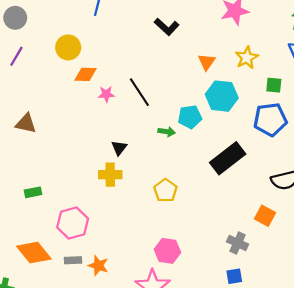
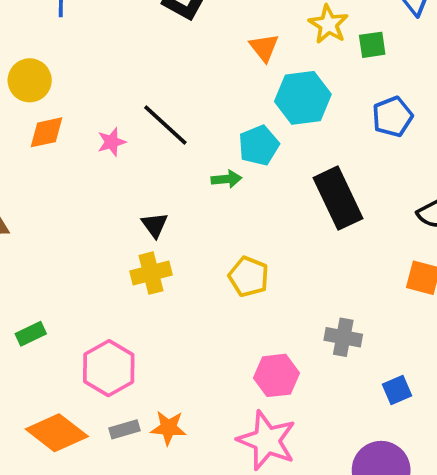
orange diamond: (86, 74) -> (46, 132), moved
green square: (274, 85) -> (372, 45), moved
blue pentagon: (270, 119) -> (392, 117), size x0.7
black rectangle: (228, 158) -> (338, 198), turned -64
gray cross: (238, 243) -> (343, 337), moved

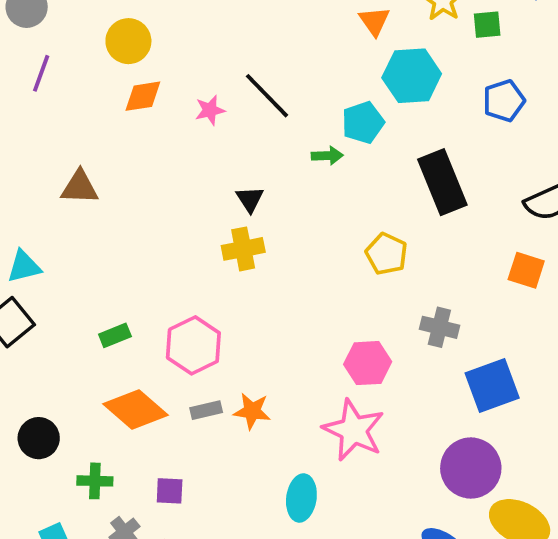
yellow pentagon: (249, 277) -> (386, 254), moved
green rectangle: (31, 334) -> (115, 335), moved
blue square: (397, 390) -> (492, 385), size x1.8

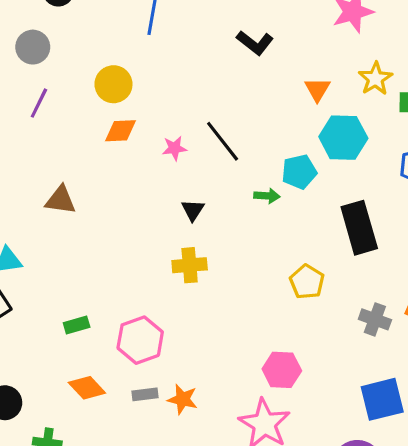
black triangle: (250, 199) -> (193, 210), moved
gray cross: (439, 327) -> (375, 319), moved
orange diamond: (135, 410) -> (87, 388), size x0.7

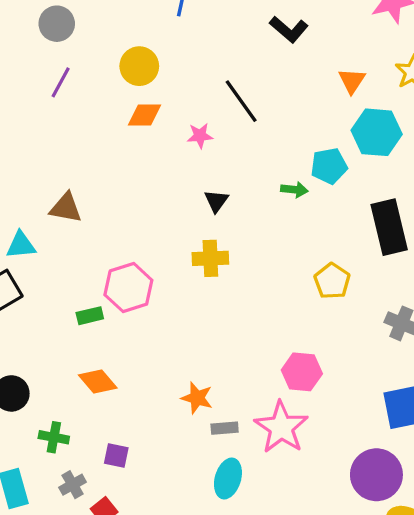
black line: (223, 141) -> (241, 101), moved
brown triangle: (61, 200) -> (66, 208), moved
pink hexagon: (140, 340) -> (128, 287), moved
gray rectangle: (145, 394) -> (225, 428), moved

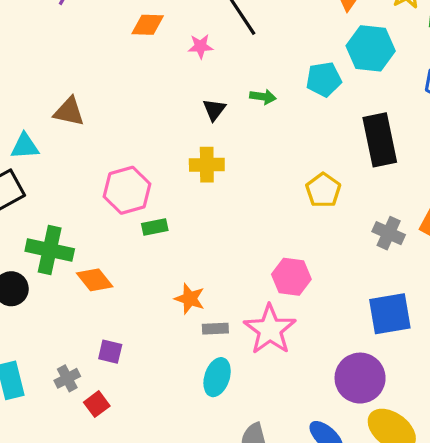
green arrow: (294, 190) -> (263, 97), moved
green rectangle: (90, 316) -> (155, 227), moved
green cross: (54, 437) -> (50, 250), moved, size x1.6

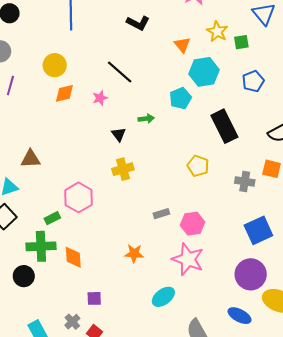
green rectangle: (155, 227) -> (52, 218), moved
orange diamond: (95, 280) -> (73, 257), turned 50
gray rectangle: (215, 329) -> (161, 214), moved
cyan ellipse: (217, 377) -> (163, 297), turned 50

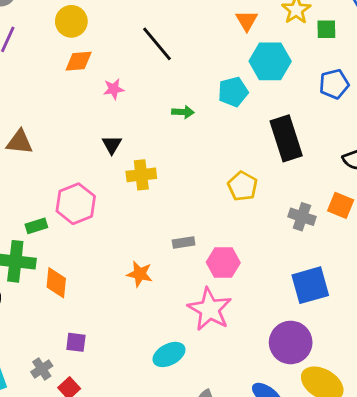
pink star: (100, 98) -> (114, 89), moved
black triangle: (119, 134) -> (112, 145), moved
orange star: (134, 253) -> (140, 274), moved

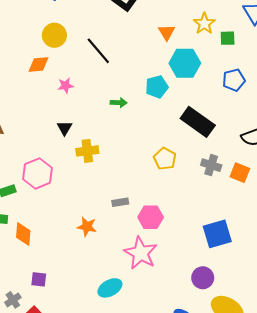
yellow circle: (71, 21) -> (54, 35), moved
black rectangle: (286, 138) -> (198, 122), turned -36
gray cross: (302, 217) -> (211, 165), moved
purple circle: (291, 342) -> (203, 278), size x0.7

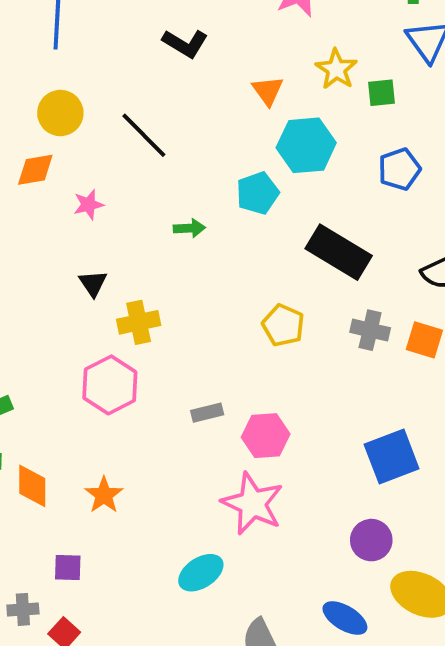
pink hexagon: (38, 173) -> (110, 385), moved
orange star: (87, 227) -> (104, 495), moved, turned 30
gray cross: (13, 300) -> (23, 609), turned 35

